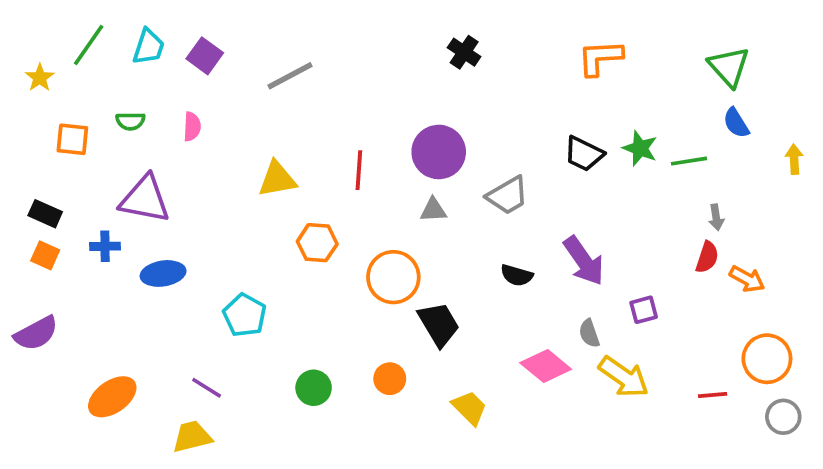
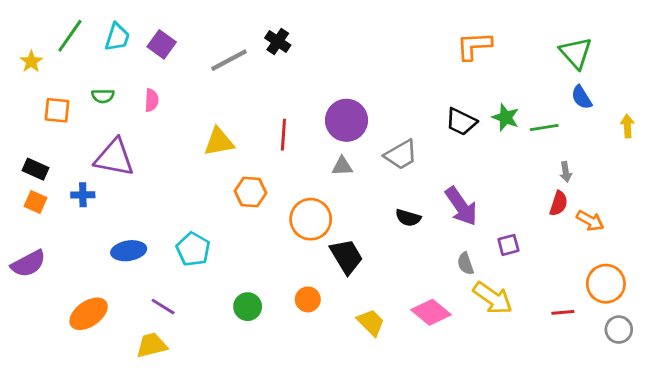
black cross: (464, 52) -> (278, 41), moved
blue ellipse: (163, 273) -> (129, 251), moved
pink diamond: (546, 366) -> (431, 312), moved

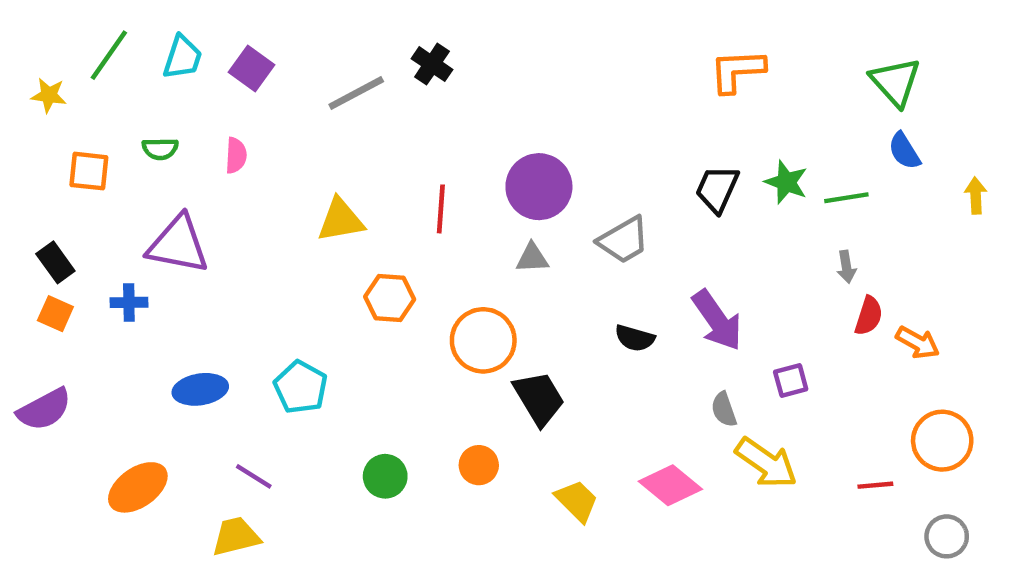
yellow star: (31, 62) -> (49, 95), turned -30
black trapezoid: (461, 122) -> (717, 189), turned 88
black rectangle: (36, 169) -> (55, 262), turned 30
gray arrow: (566, 172) -> (846, 267), moved
gray circle: (619, 330) -> (947, 536), moved

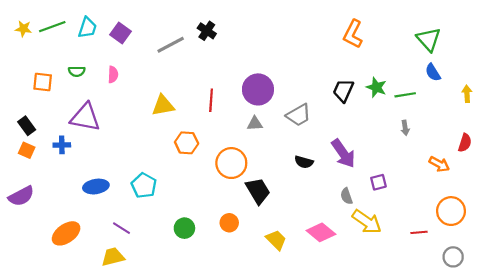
green line: (109, 55) -> (52, 27), turned 35
orange L-shape: (737, 71) -> (353, 34), turned -60
yellow star: (49, 95) -> (23, 29), moved
red semicircle: (869, 316) -> (465, 143), moved

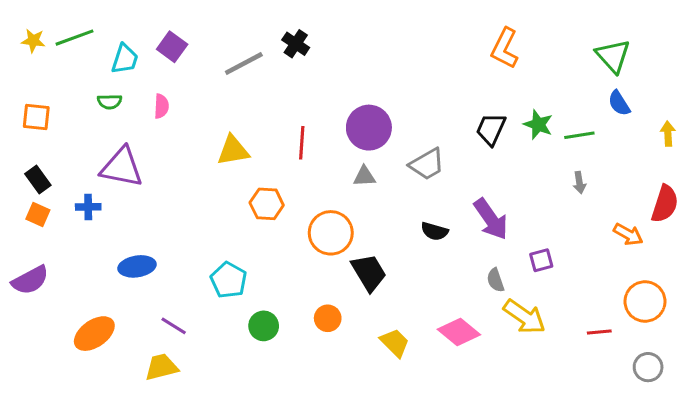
cyan trapezoid: (87, 28) -> (125, 59), moved
orange square: (43, 82) -> (36, 117), moved
red semicircle: (465, 143) -> (665, 204), size x1.4
cyan pentagon: (144, 185) -> (229, 280), moved

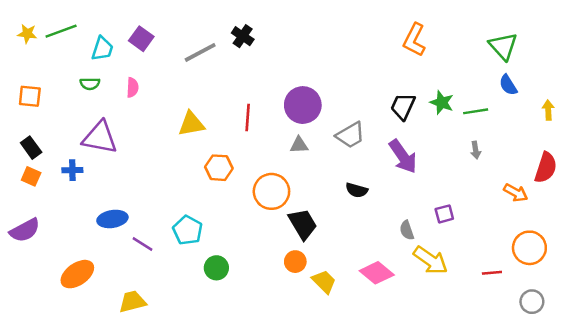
purple arrow: (491, 219) -> (403, 156), moved
orange circle: (328, 318) -> (295, 262), moved
purple line: (174, 326) -> (142, 244), moved

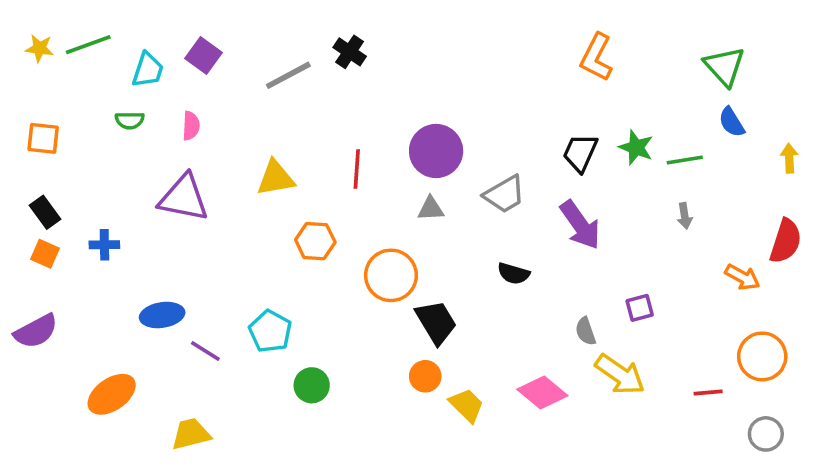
purple triangle: (100, 138) -> (184, 198), moved

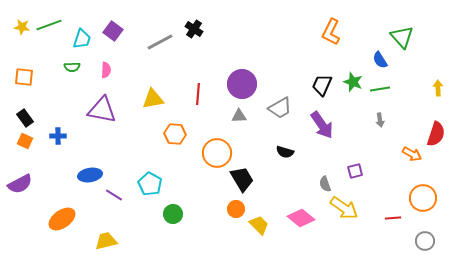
blue semicircle: (732, 122) -> (380, 60), moved

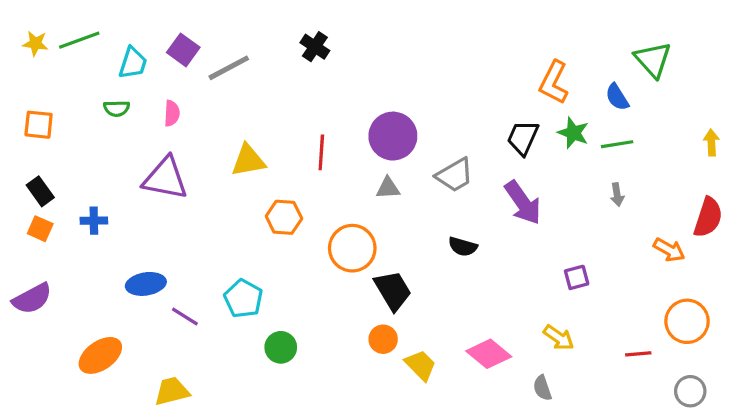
orange L-shape: (331, 32) -> (554, 82), moved
gray line: (160, 42) -> (229, 68), moved
gray semicircle: (325, 184) -> (542, 388), moved
yellow arrow: (344, 208) -> (559, 338), size x0.7

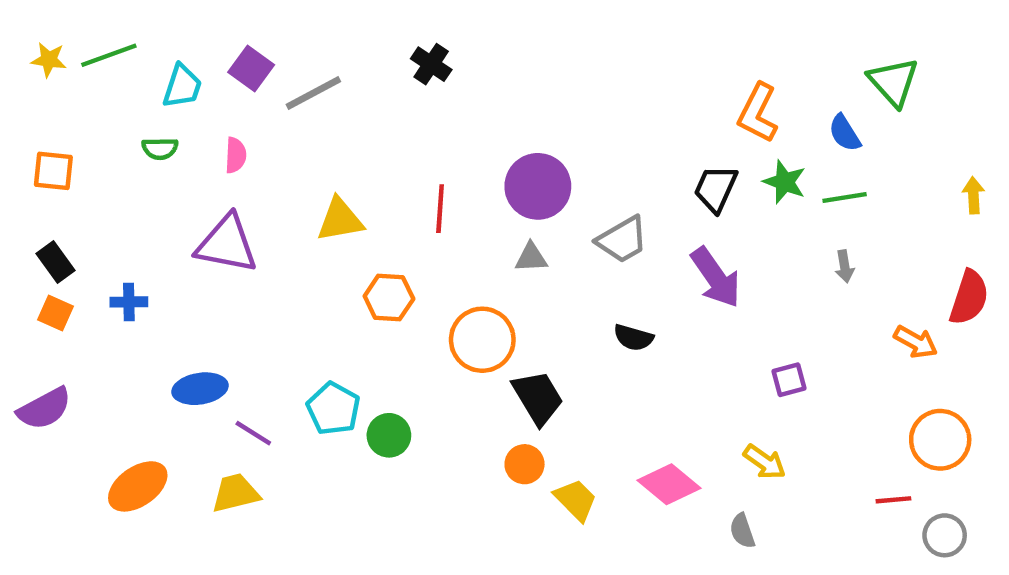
green circle: (281, 347) -> (389, 435), moved
red line: (638, 354) -> (893, 500), moved
yellow trapezoid: (172, 391) -> (236, 493), moved

